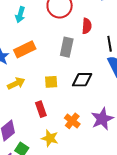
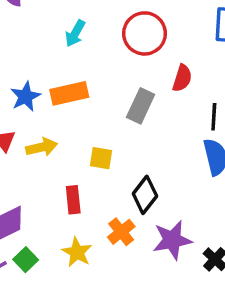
black diamond: (82, 80) -> (145, 195), moved, turned -65

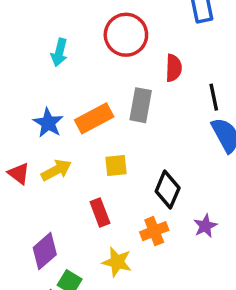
orange rectangle: (69, 93) -> (94, 118), moved
blue star: (25, 97) -> (48, 123), moved
orange cross: (121, 232) -> (154, 231), turned 32
purple star: (172, 240) -> (205, 226), size x0.6

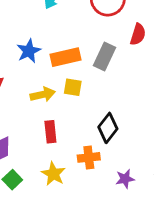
yellow square: (116, 165) -> (73, 87), moved
yellow arrow: (56, 170) -> (43, 95), moved
purple star: (205, 226) -> (125, 179), moved

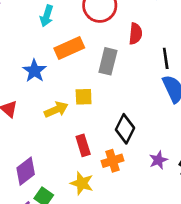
orange rectangle: (66, 57) -> (69, 48), moved
red rectangle: (50, 132) -> (83, 145), moved
purple star: (125, 179) -> (158, 160), moved

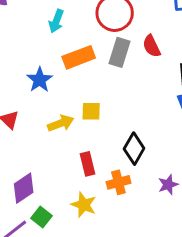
red semicircle: (136, 34) -> (152, 46), turned 145
gray rectangle: (108, 61) -> (120, 52), moved

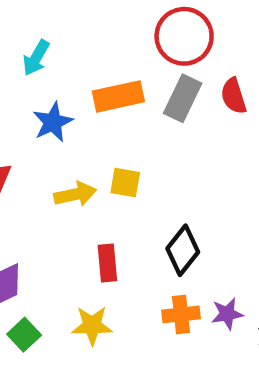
cyan arrow: (56, 21) -> (36, 58), moved
orange cross: (118, 182) -> (181, 314), moved
yellow star: (84, 205) -> (92, 325), turned -30

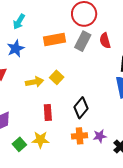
blue star: (53, 122) -> (16, 48), moved
yellow square: (125, 183) -> (57, 77), turned 32
green square: (24, 335) -> (19, 144), moved

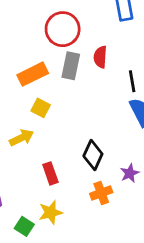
red semicircle: (105, 41) -> (100, 57), turned 35
yellow square: (57, 77) -> (41, 108), moved
purple star: (100, 136) -> (130, 173), moved

